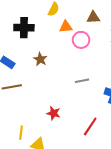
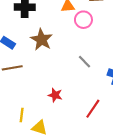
brown star: (40, 59) -> (42, 40), size x1.5
gray line: (82, 81) -> (84, 62), turned 56

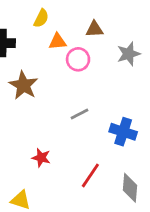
gray line: (84, 62) -> (79, 114), turned -72

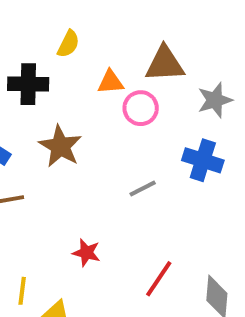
yellow semicircle: (41, 18) -> (68, 44), moved
brown triangle: (94, 29) -> (165, 64), size x1.5
blue cross: (123, 132) -> (203, 160), moved

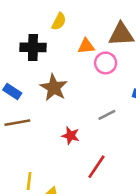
red star: (86, 253) -> (71, 136), moved
red line: (159, 279) -> (97, 167), moved

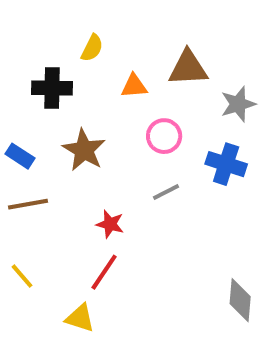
pink circle: (106, 63) -> (164, 136), moved
red line: (97, 167) -> (104, 272), moved
yellow line: (29, 181) -> (22, 276), moved, turned -48

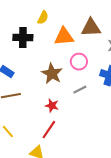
orange triangle: (134, 86) -> (64, 37), size x1.5
brown star: (84, 150) -> (52, 74), moved

